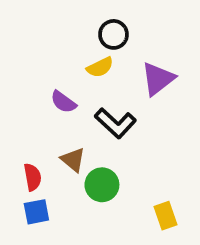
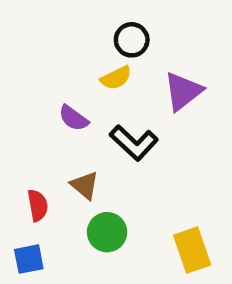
green circle: (102, 185) -> (107, 232), moved
blue square: (36, 212) -> (29, 259), moved
yellow rectangle: (166, 216) -> (192, 250), size x1.4

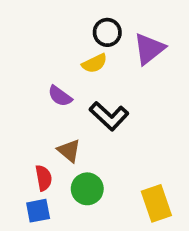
purple triangle: (183, 91) -> (149, 49), moved
red semicircle: (38, 205) -> (44, 178), moved
blue square: (29, 259) -> (38, 211), moved

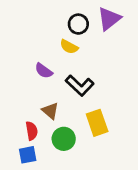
purple triangle: (149, 49) -> (109, 19), moved
yellow semicircle: (94, 63) -> (69, 47), turned 54
yellow rectangle: (156, 203) -> (97, 123), moved

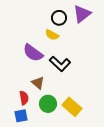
purple semicircle: (44, 71) -> (33, 53), size x1.5
yellow rectangle: (97, 123) -> (72, 107), moved, turned -30

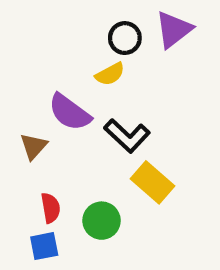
yellow semicircle: (52, 35) -> (110, 74), turned -56
brown triangle: (38, 83) -> (34, 146), moved, turned 32
yellow rectangle: (72, 107) -> (152, 182), moved

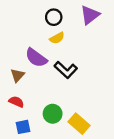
black circle: (125, 38) -> (54, 17), moved
yellow rectangle: (152, 182) -> (79, 124), moved
red semicircle: (51, 208) -> (16, 102), moved, turned -56

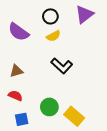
purple semicircle: (36, 58) -> (19, 32), moved
brown triangle: (17, 75) -> (16, 71), turned 32

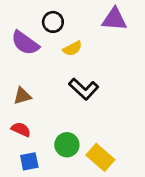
purple triangle: (84, 14) -> (114, 19), turned 42
black circle: (50, 16) -> (53, 22), moved

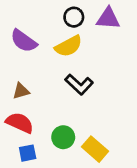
black circle: (53, 22) -> (74, 17), moved
yellow semicircle: (72, 48) -> (68, 46), size x1.5
red semicircle: (21, 129) -> (20, 123), size x1.5

